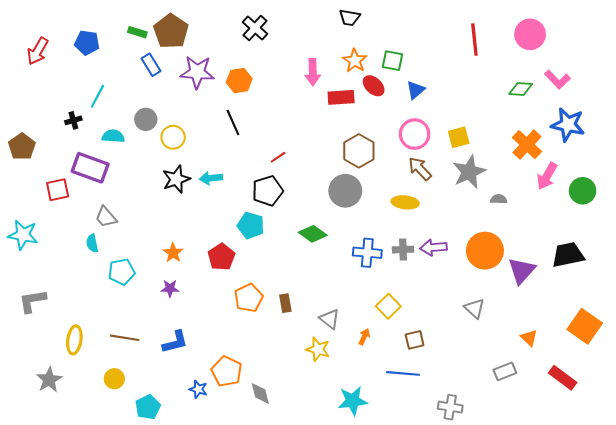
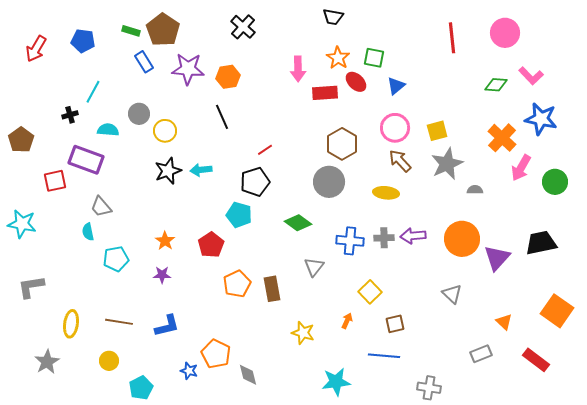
brown rectangle: (285, 303) -> (272, 289), size x1.4
gray triangle: (330, 319) -> (314, 267), moved, turned 30

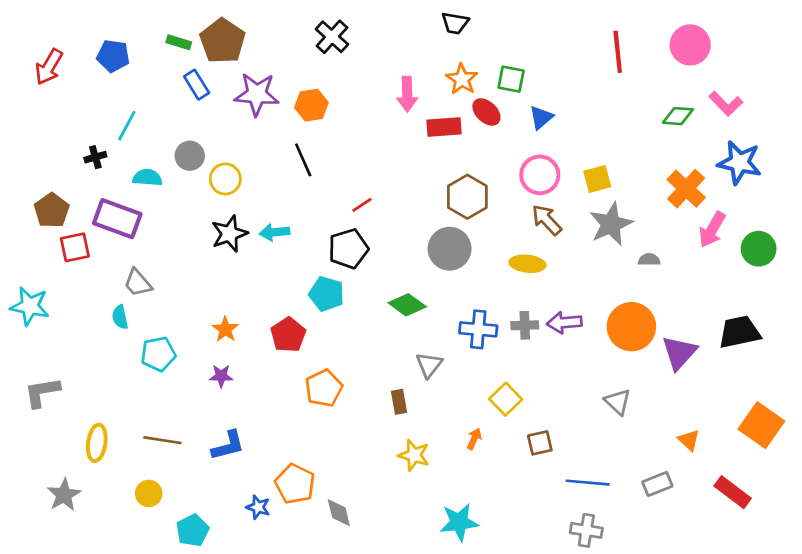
brown pentagon: (21, 140) -> (52, 210), moved
brown rectangle: (272, 289) -> (399, 402), moved, size x0.7
blue line: (384, 356) -> (588, 483), moved

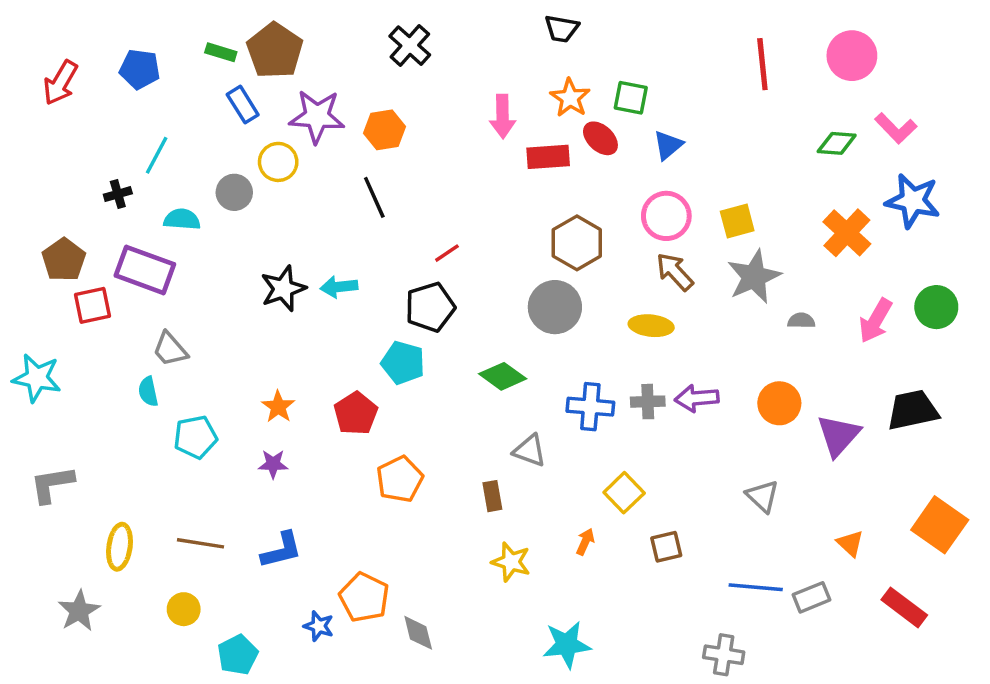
yellow circle: (225, 179) -> (278, 162), moved
pink arrow: (712, 230) -> (876, 321), moved
orange circle: (631, 327) -> (779, 403), size x0.7
gray triangle: (429, 365) -> (530, 451), turned -48
blue line: (588, 483) -> (756, 587), moved

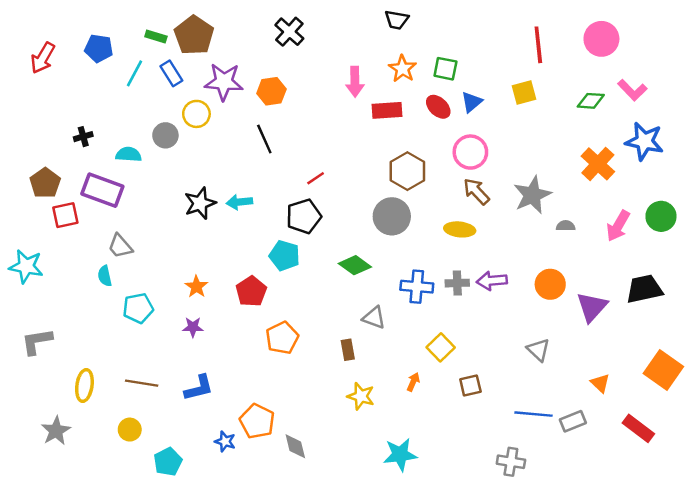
red ellipse: (600, 138) -> (438, 107), moved
cyan line: (157, 155) -> (134, 73), moved
yellow square: (737, 221) -> (524, 92), moved

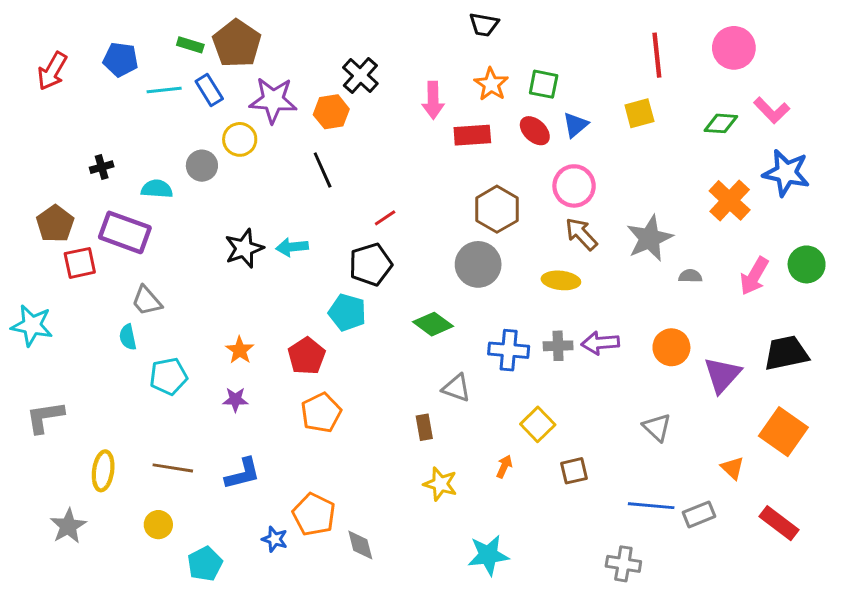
black cross: (289, 32) -> (360, 75), moved
cyan line: (134, 73) -> (164, 90), turned 56
orange pentagon: (282, 338) -> (321, 413), moved
orange square: (663, 370) -> (783, 432), moved

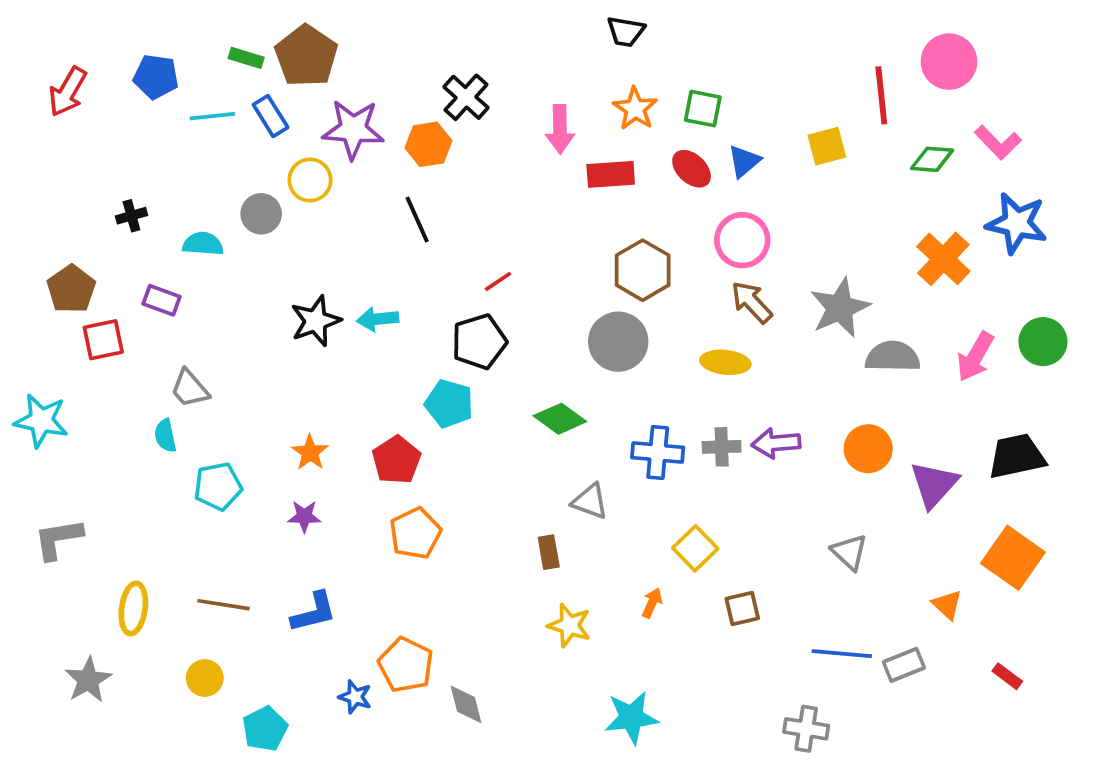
red line: (657, 55) -> (881, 95), moved
purple rectangle: (125, 232) -> (162, 300), size x0.6
gray semicircle: (690, 276) -> (893, 357), size x1.8
red rectangle: (779, 523) -> (1007, 676), size x0.6

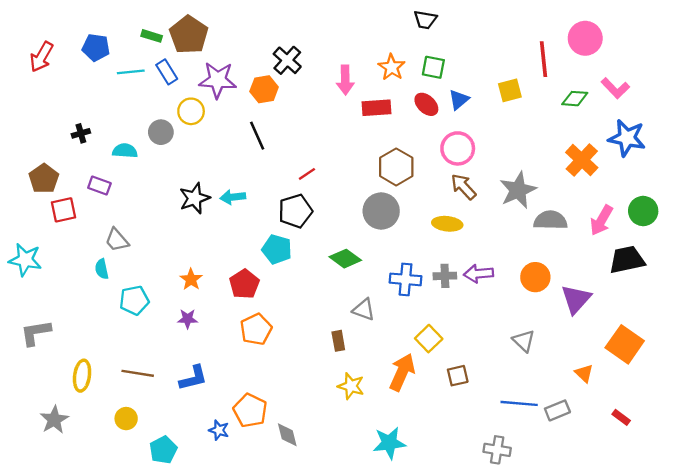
black trapezoid: (626, 32) -> (425, 20), moved
black trapezoid: (1017, 456) -> (627, 260), moved
orange arrow: (652, 603) -> (402, 372), size x2.0

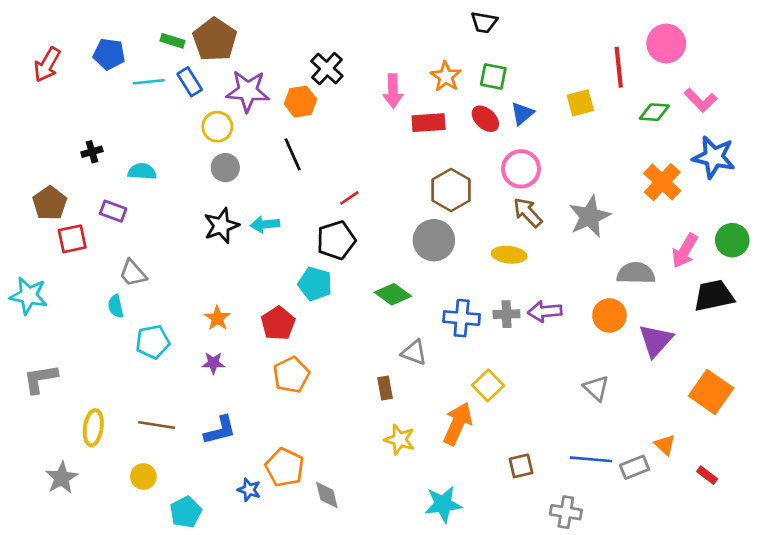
gray circle: (161, 132) -> (225, 168), moved
gray semicircle: (550, 220) -> (636, 273), moved
orange triangle: (584, 373) -> (665, 445), moved
brown square: (458, 376) -> (521, 466), moved

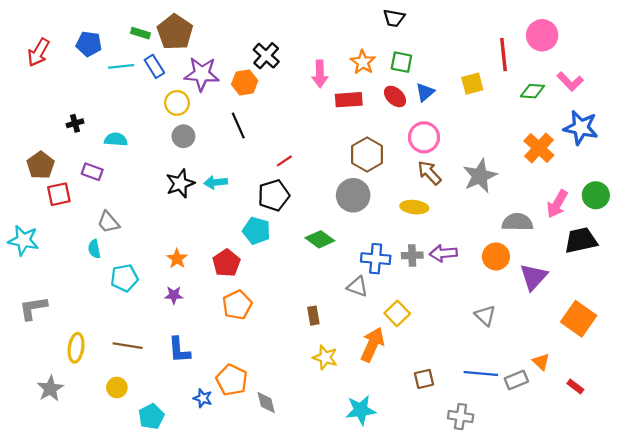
gray triangle: (414, 352) -> (357, 287), moved
blue L-shape: (220, 430) -> (179, 350), turned 100

